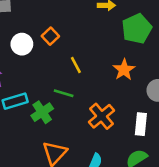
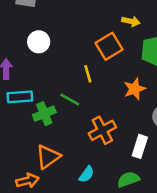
orange square: (50, 36) -> (109, 46), moved, size x1.5

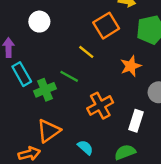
yellow line: (88, 74) -> (86, 52), turned -35
cyan rectangle: (20, 97) -> (22, 74), turned 65
cyan semicircle: (87, 174) -> (85, 147), turned -84

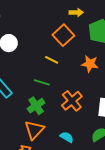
orange star: (131, 66) -> (90, 64), turned -30
green cross: (45, 90) -> (36, 106), moved

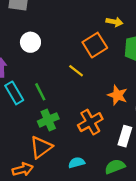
orange star: (90, 64) -> (117, 95), moved
green line: (42, 82) -> (40, 92), moved, turned 35
cyan semicircle: (67, 137) -> (77, 163), turned -56

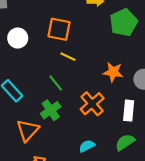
orange square: (95, 45) -> (59, 29), moved, turned -35
green line: (40, 92) -> (56, 83), moved
orange triangle: (41, 147) -> (28, 130), moved

